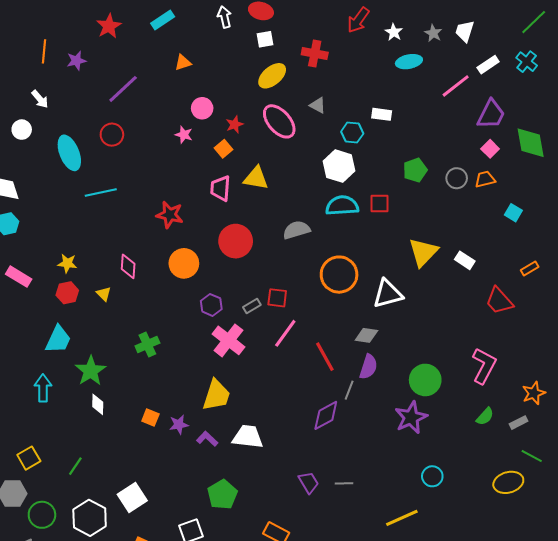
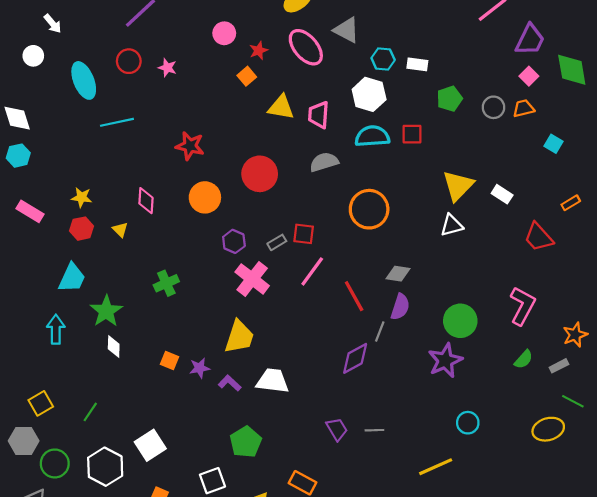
gray triangle: (318, 105) -> (347, 30), size x1.5
white rectangle: (382, 114) -> (417, 64), moved
pink star: (184, 135) -> (167, 68), moved
pink trapezoid: (220, 188) -> (319, 115), moved
white triangle: (388, 294) -> (452, 225), moved, size x0.7

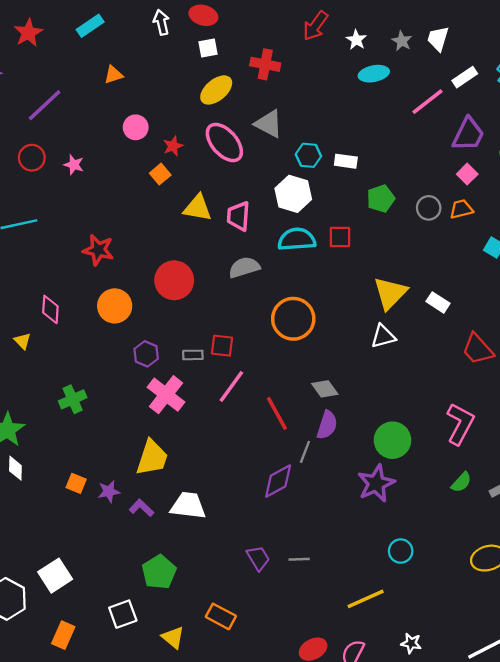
gray rectangle: (277, 242) -> (193, 355), turned 30
gray diamond: (398, 274) -> (325, 389), turned 45

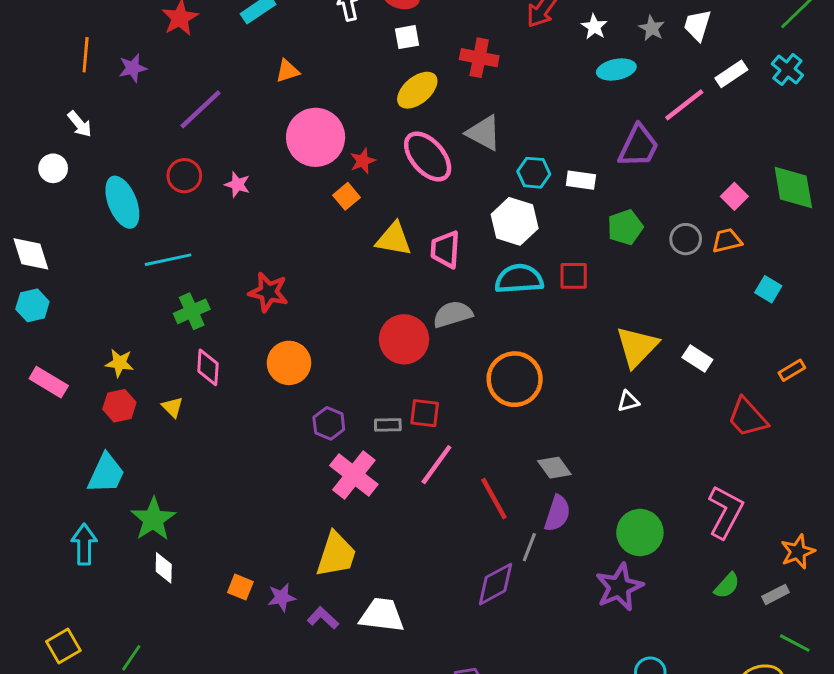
pink circle: (136, 127) -> (316, 137), size x1.8
purple trapezoid: (468, 134) -> (638, 146), moved
red circle: (174, 280) -> (404, 339), moved
white triangle: (383, 336) -> (628, 401), size x0.7
green cross: (73, 399) -> (192, 311), moved

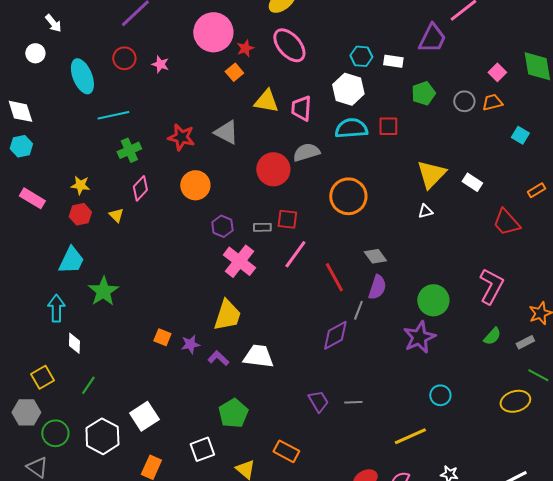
gray triangle: (484, 133) -> (226, 132), moved
pink diamond: (208, 367) -> (140, 188), turned 40
white diamond: (164, 568) -> (74, 343), moved

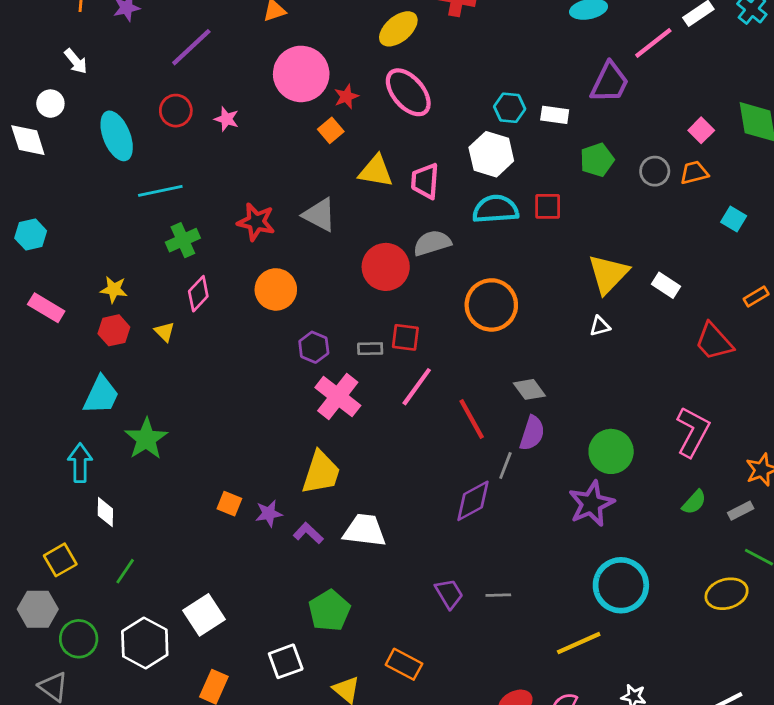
white diamond: (20, 111) -> (28, 140), moved
cyan circle: (440, 395) -> (621, 585), size x1.8

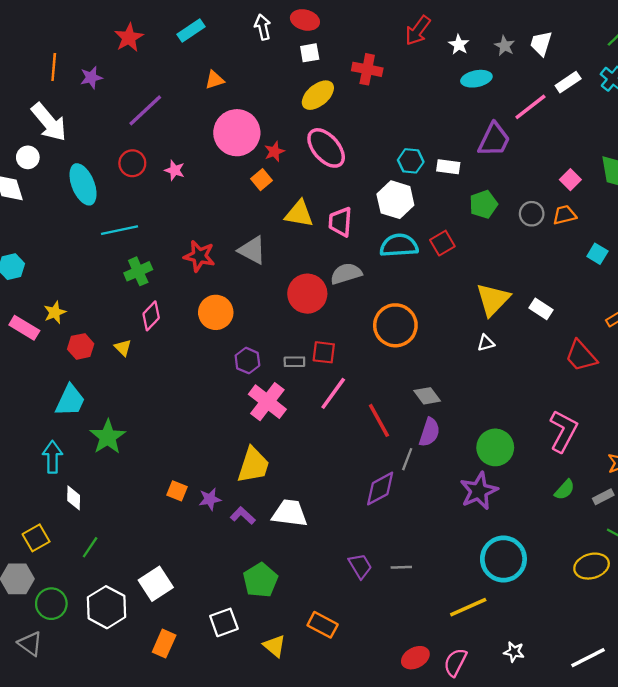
white arrow: (76, 61) -> (49, 122), size x1.8
red square: (548, 206) -> (442, 243), turned -30
yellow star: (114, 289) -> (55, 312), moved, turned -30

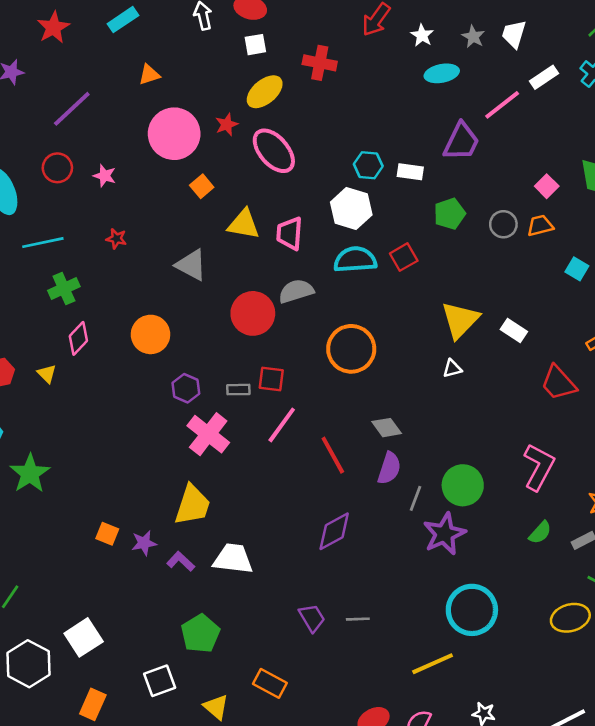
red star: (274, 151) -> (227, 125), moved
red star: (199, 256) -> (116, 239), moved, size x0.6
gray line: (407, 459) -> (415, 498), moved

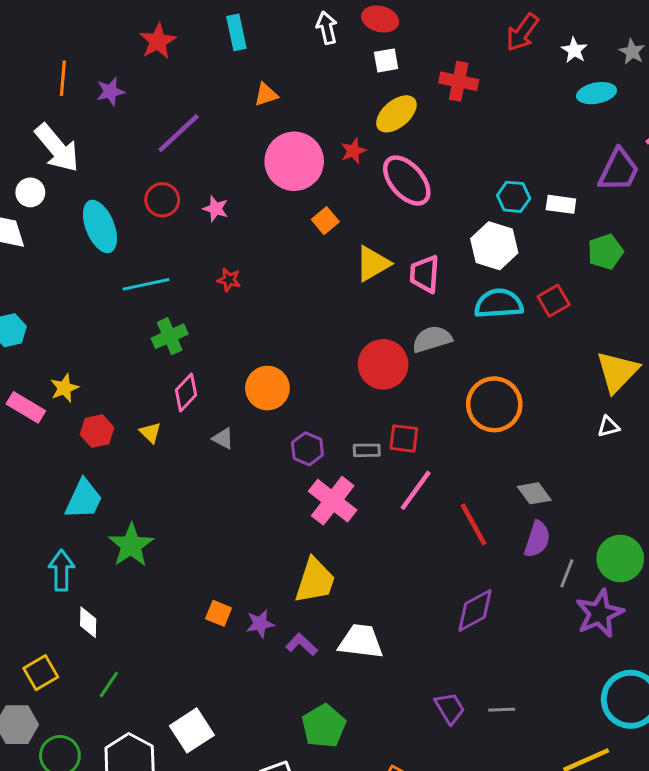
cyan rectangle: (123, 20) -> (236, 32), turned -68
yellow triangle: (244, 224) -> (373, 264), turned -40
gray triangle: (191, 265) -> (223, 438), moved, size x0.6

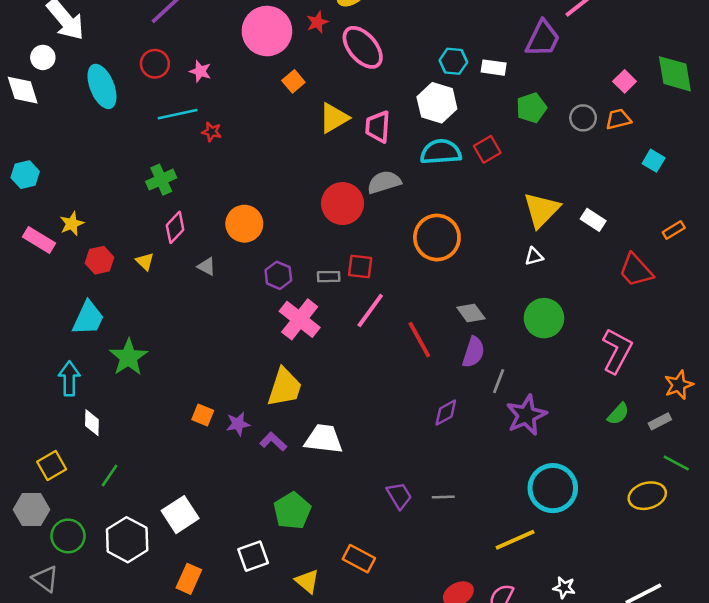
cyan line: (146, 284) -> (178, 114), moved
green circle: (620, 559) -> (544, 318), moved
purple diamond: (475, 610) -> (446, 413), moved, size x0.7

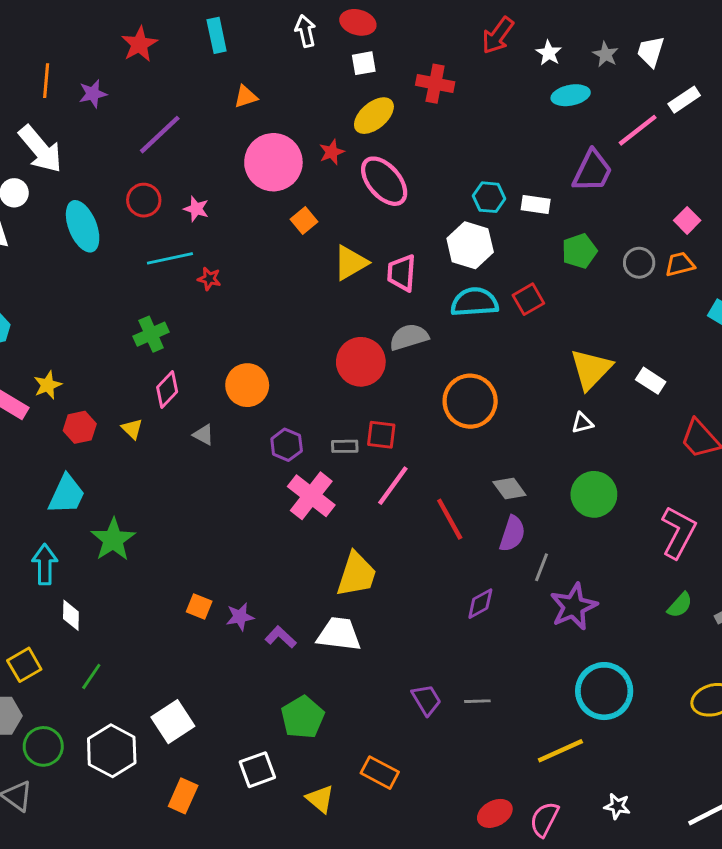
yellow trapezoid: (285, 387) -> (356, 574), moved

